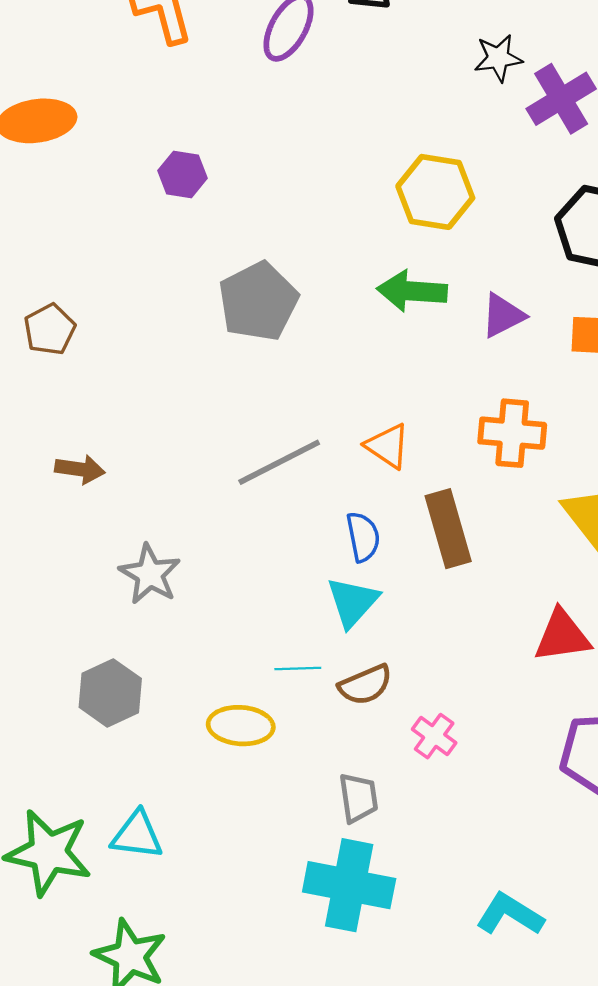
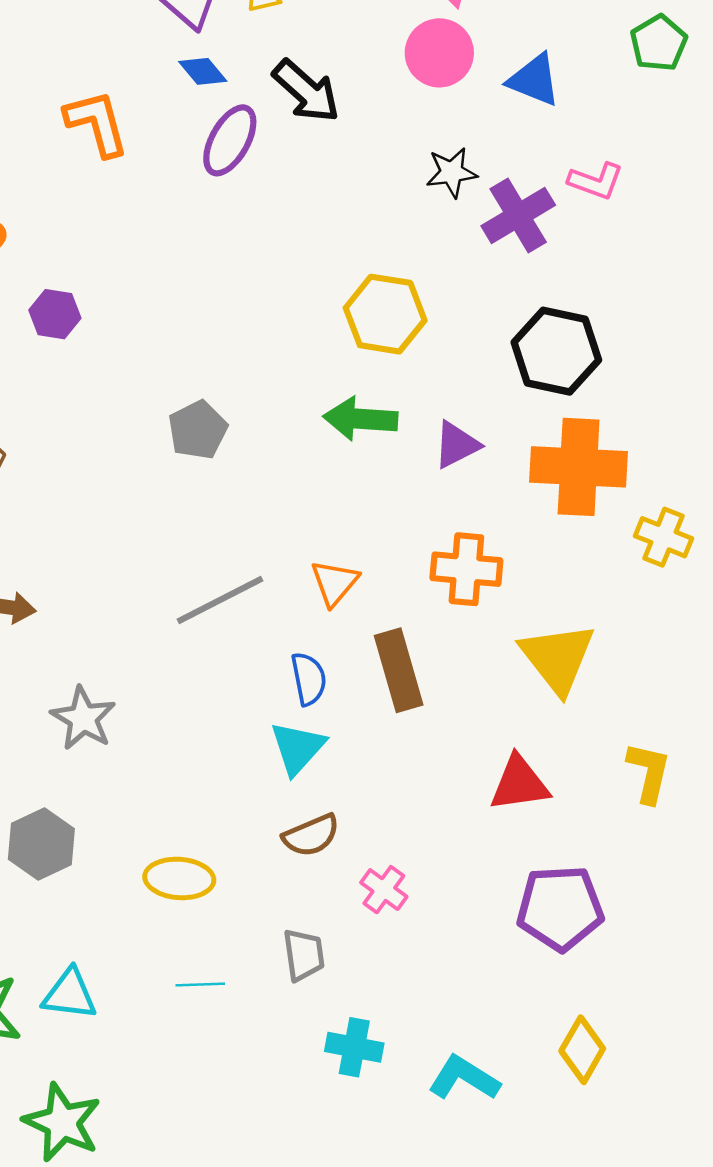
purple hexagon: (182, 174) -> (55, 314), moved
gray pentagon: (258, 301) -> (198, 430), size x0.7
orange triangle: (388, 446) -> (335, 583), turned 36
cyan line: (298, 668) -> (200, 984), moved
cyan cross: (349, 885) -> (354, 1047), moved, size x0.6

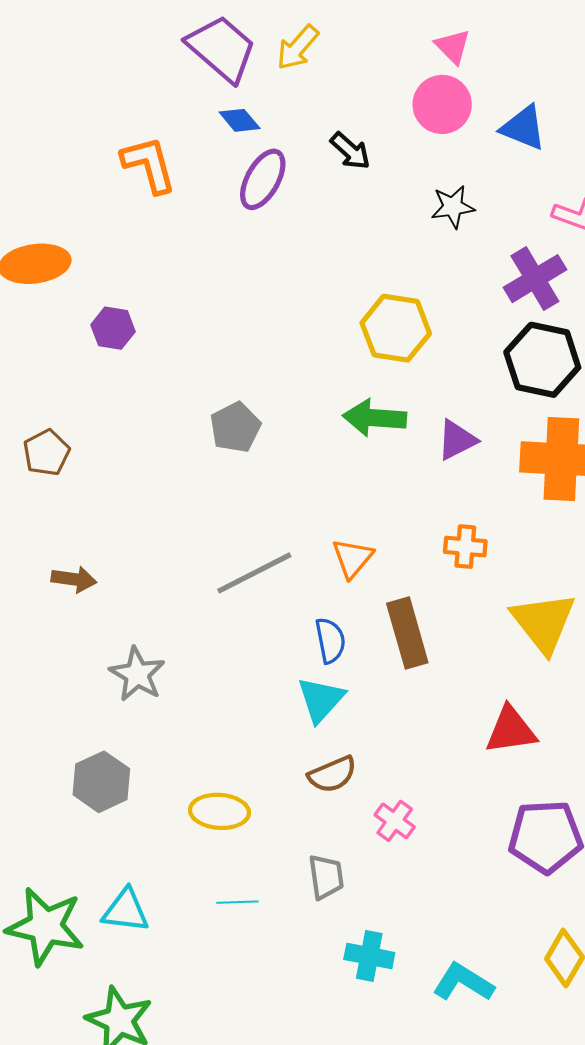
black arrow: (306, 91) -> (350, 151), moved, size x0.7
purple cross: (518, 216) -> (535, 279), moved
orange cross: (466, 569) -> (465, 547), size x0.7

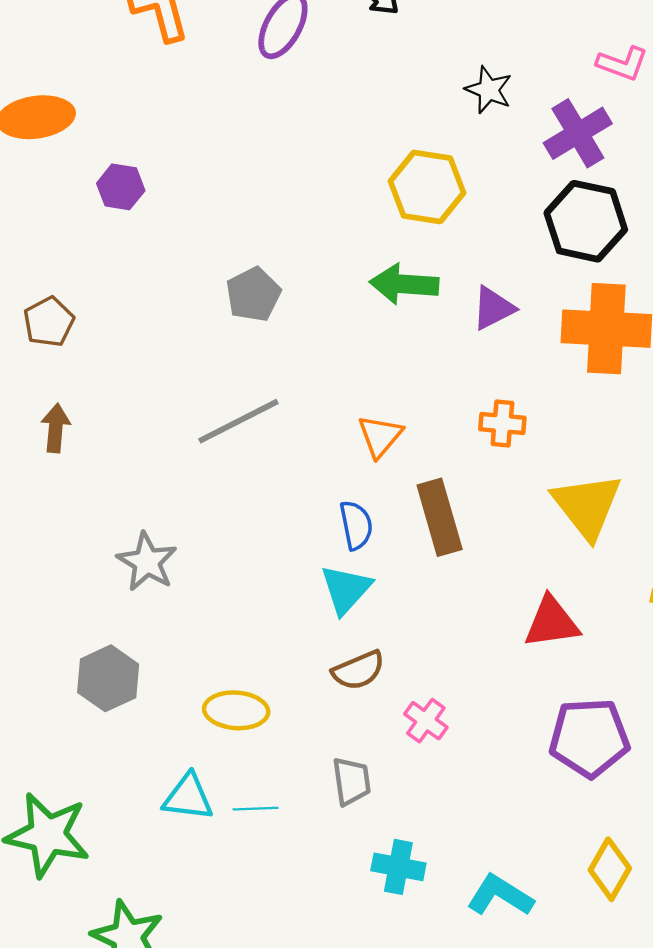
black star: (453, 207) -> (489, 90), moved, turned 30
gray line: (254, 573) -> (238, 421), moved
brown arrow: (74, 579) -> (56, 428), moved, turned -93
cyan triangle: (126, 911) -> (188, 797), moved

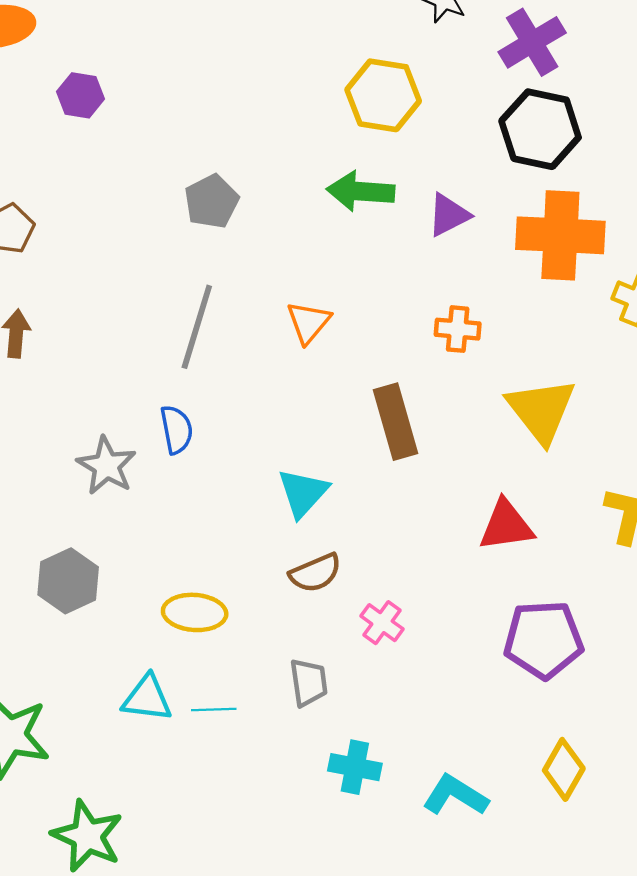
gray line: (238, 421) -> (197, 327), turned -46
orange triangle: (380, 436) -> (309, 322), moved
blue semicircle: (356, 525) -> (177, 430), moved

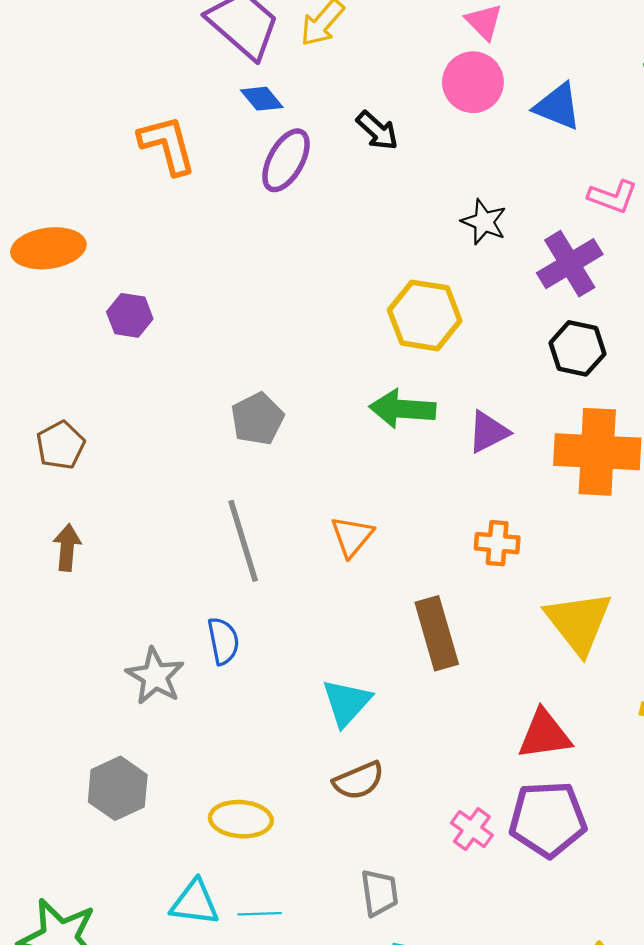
black hexagon: (540, 129) -> (577, 348), size x0.7
gray line: (197, 327) -> (243, 541), turned -34
pink cross: (382, 623) -> (472, 829), moved
purple pentagon: (543, 640) -> (548, 819), moved
gray trapezoid: (309, 682) -> (379, 893), moved

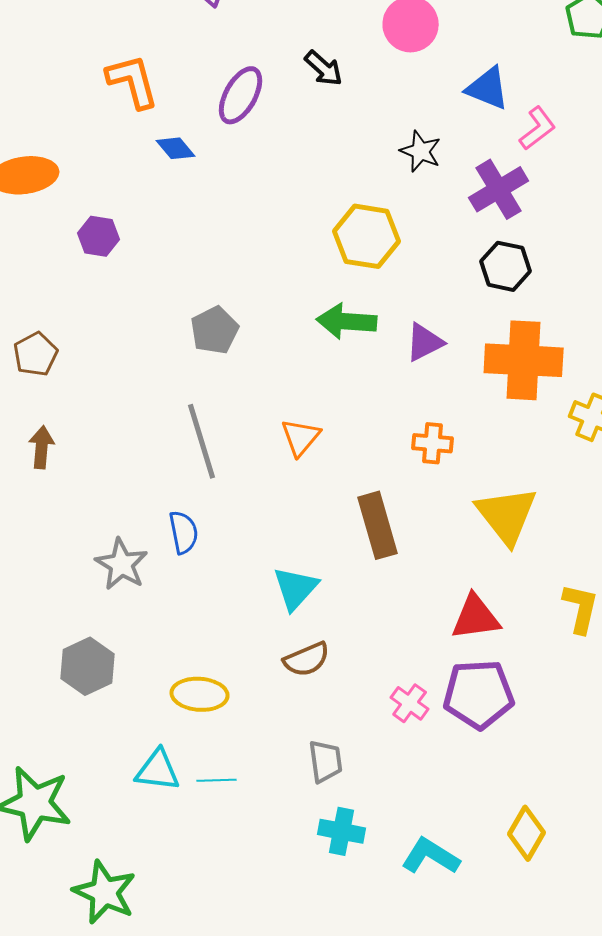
blue diamond: (262, 99) -> (176, 148), moved
blue triangle: (558, 106) -> (488, 88), moved
pink L-shape: (613, 197) -> (538, 128), turned -57

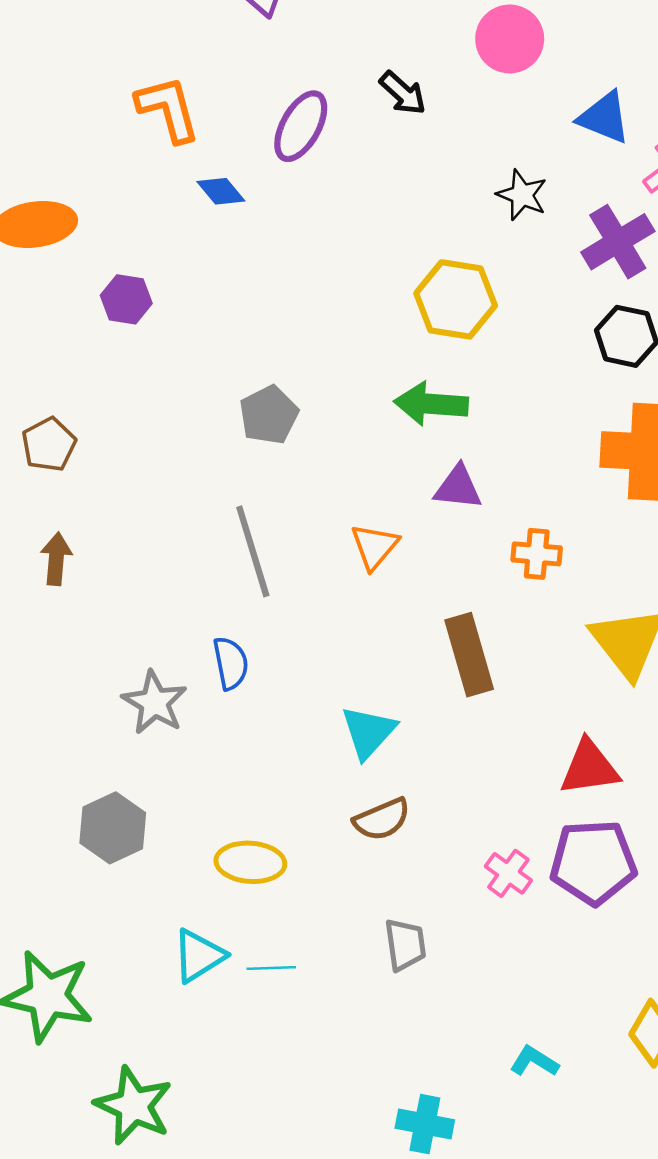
purple triangle: (425, 342) -> (458, 487), moved, turned 33
cyan triangle: (158, 770) -> (199, 956), turned -39
cyan cross: (342, 831) -> (425, 1124), moved
cyan L-shape: (431, 856) -> (534, 1061), size x0.7

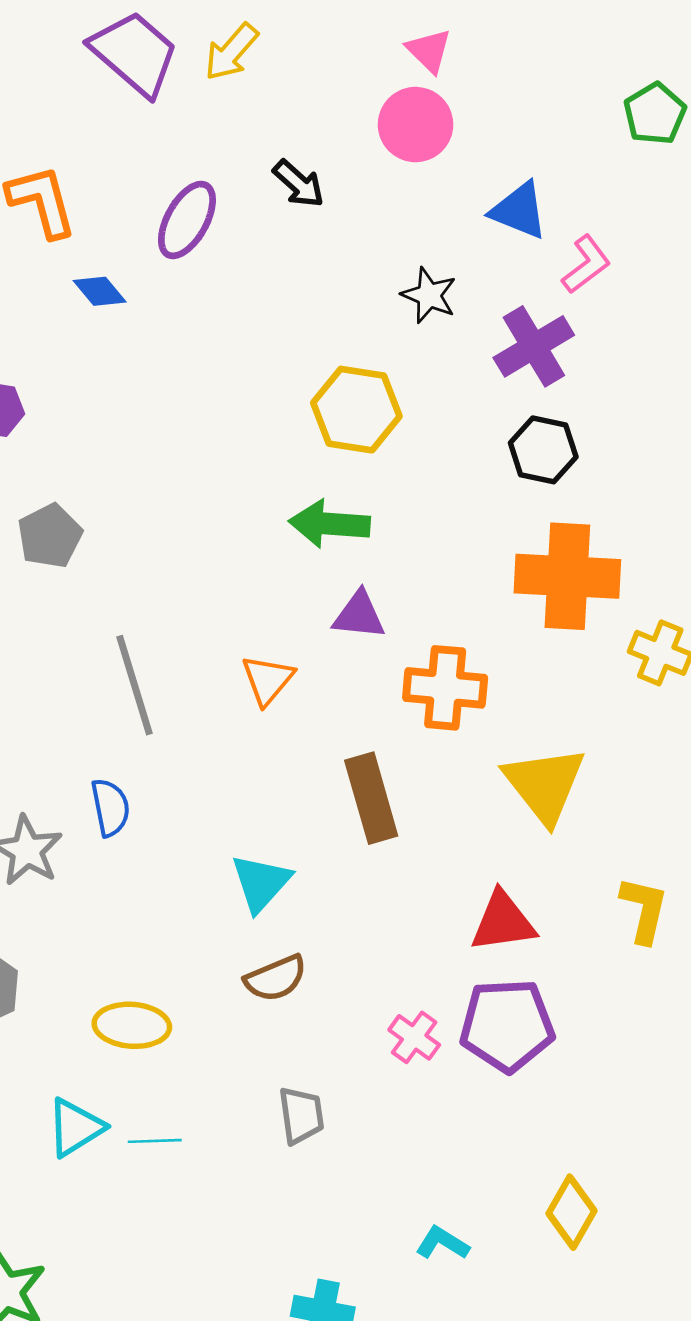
gray pentagon: (269, 415) -> (50, 536), moved
orange cross: (537, 554) -> (445, 688), size x1.5

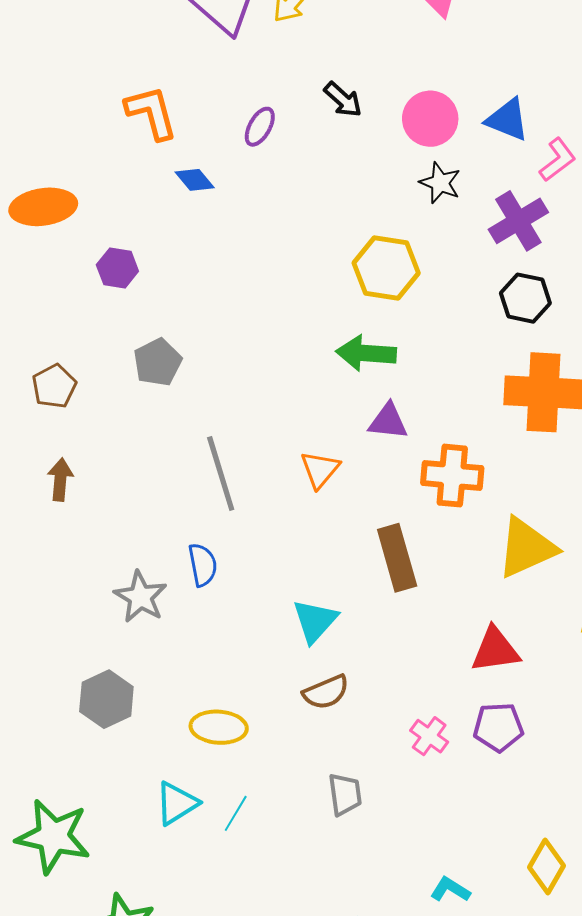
pink circle: (416, 125) -> (430, 119), moved
purple ellipse: (187, 220) -> (260, 127), size x0.7
yellow triangle: (545, 785) -> (526, 548), turned 44
purple pentagon: (507, 1025) -> (498, 727), size x0.7
cyan line: (155, 1141) -> (236, 813), turned -57

